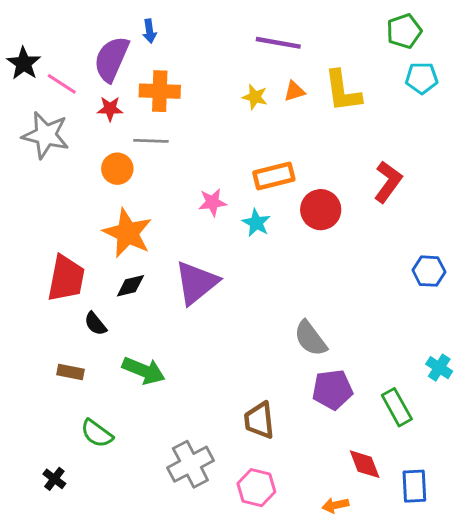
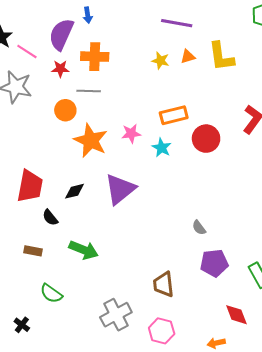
orange star: (128, 233) -> (91, 141), moved
gray semicircle: (310, 338) -> (199, 228), size x0.6

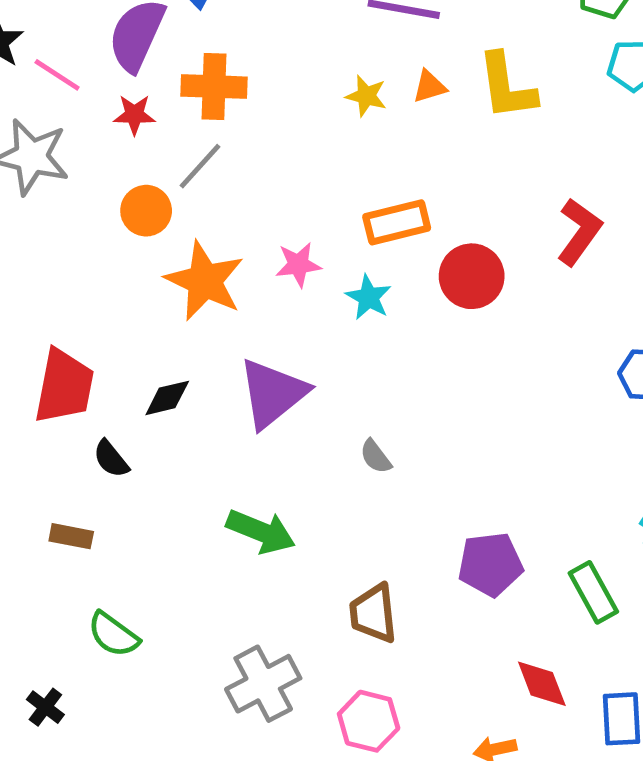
gray line: (89, 91) -> (200, 166), turned -50
gray semicircle: (199, 228) -> (376, 457), moved
green arrow: (84, 250) -> (261, 531), moved

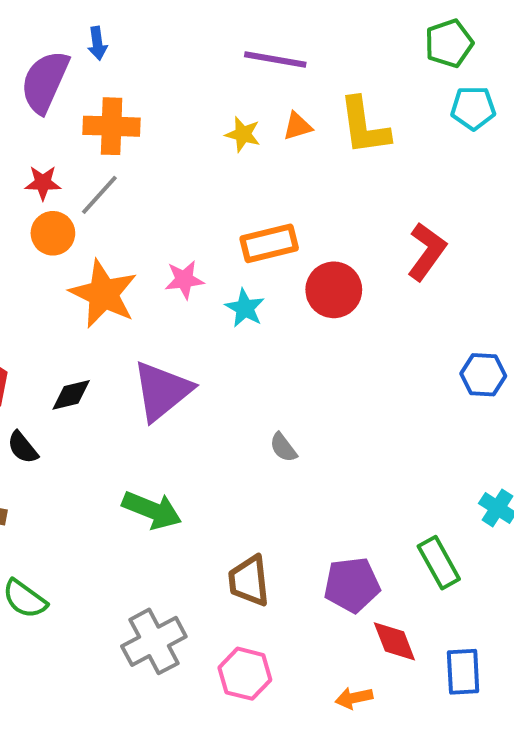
red star: (134, 115) -> (43, 183), moved
gray semicircle: (376, 457) -> (283, 447), moved
purple pentagon: (490, 564) -> (352, 585), moved

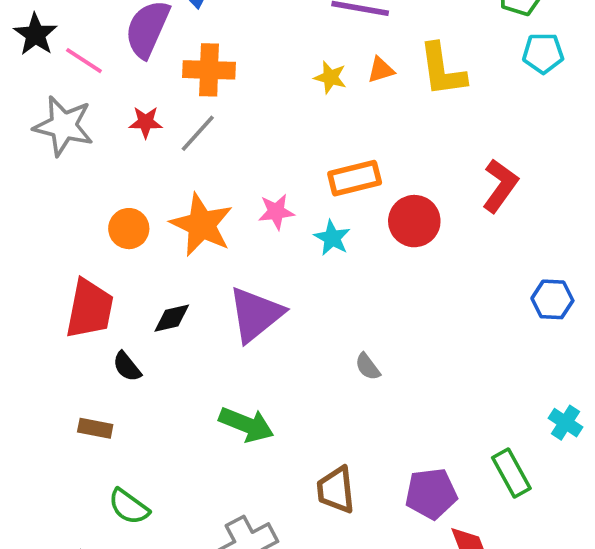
orange circle: (53, 233) -> (129, 229), moved

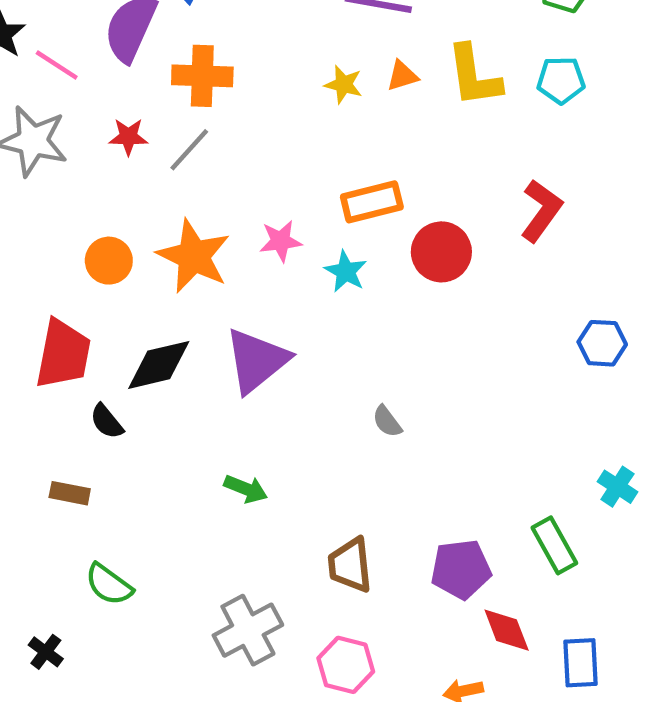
cyan pentagon: (543, 53) -> (561, 80), moved
black diamond: (172, 318) -> (159, 365), size x1.5
green arrow: (246, 424) -> (246, 489), size x0.7

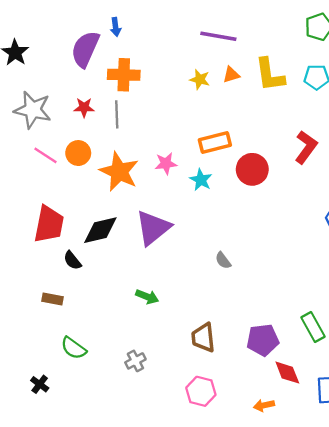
pink line: (57, 65) -> (46, 155), moved
gray line: (189, 150) -> (117, 114), turned -44
orange circle: (109, 261) -> (78, 153), moved
gray cross: (248, 630) -> (135, 361), moved, size x0.6

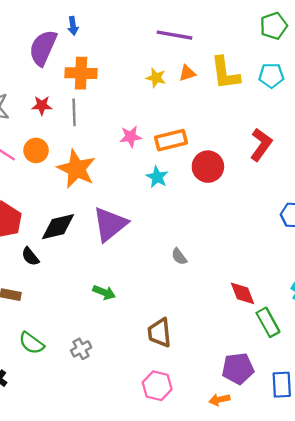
pink star: (166, 164) -> (131, 137), moved
purple pentagon: (263, 340) -> (238, 368), moved
gray cross: (135, 361) -> (81, 349), moved
red diamond: (287, 373) -> (243, 293), moved

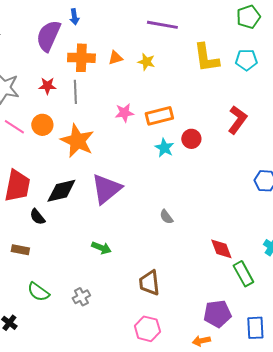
orange triangle: (187, 73) -> (115, 58), moved
red circle: (208, 167) -> (191, 139), size x0.7
cyan star: (157, 177) -> (164, 148), moved

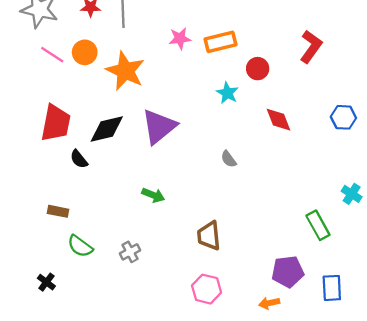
cyan star: (164, 148) -> (227, 93), moved
red diamond: (221, 249) -> (278, 120), moved
brown rectangle: (20, 250) -> (58, 211), moved

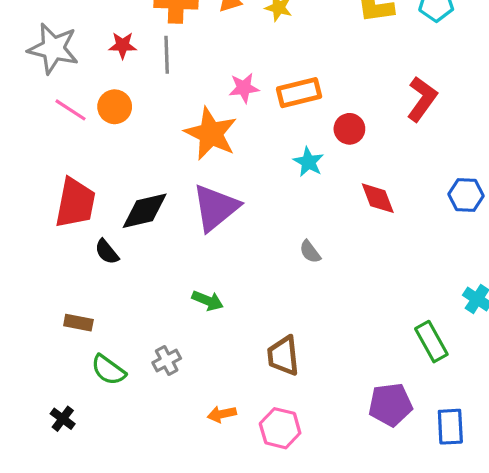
orange star: (125, 71) -> (211, 134), moved
gray cross: (130, 252) -> (167, 360), moved
orange arrow: (269, 303) -> (222, 414), moved

